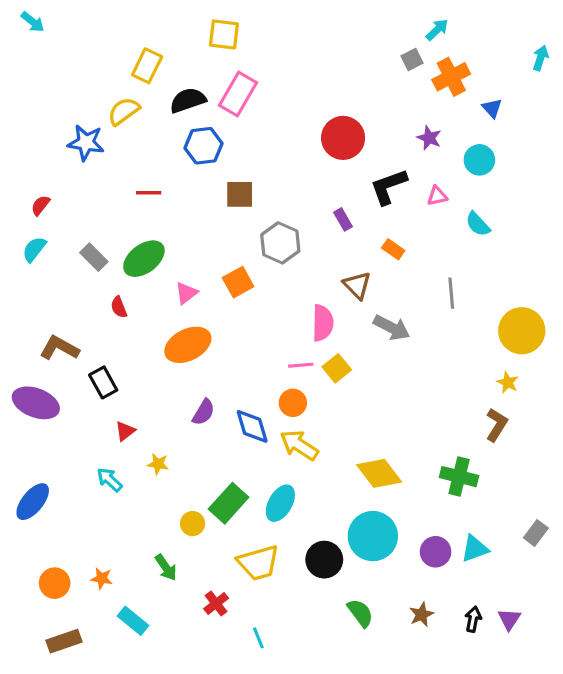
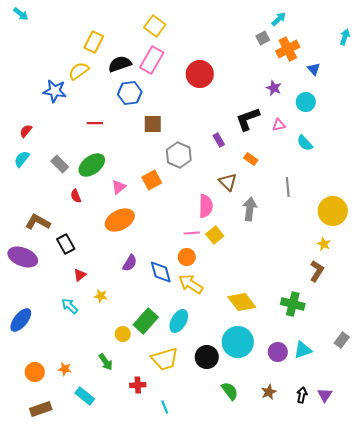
yellow square: (224, 34) -> (155, 26), moved, turned 30
red circle: (343, 138) -> (200, 74), moved
gray arrow: (392, 328) -> (250, 209), turned -110
red cross: (216, 603) -> (138, 385), turned 35

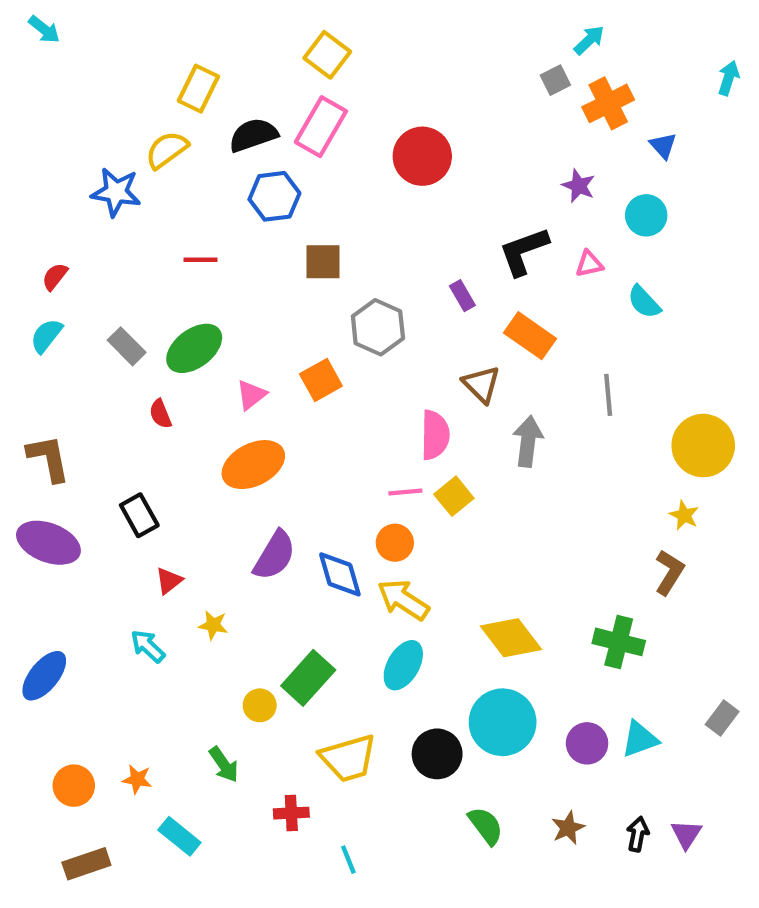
orange rectangle: (251, 159) -> (530, 336), size x1.6
brown L-shape: (38, 222) -> (48, 458), moved, turned 50
purple semicircle: (130, 263) -> (274, 555), size x1.4
cyan ellipse: (179, 321) -> (403, 665), moved

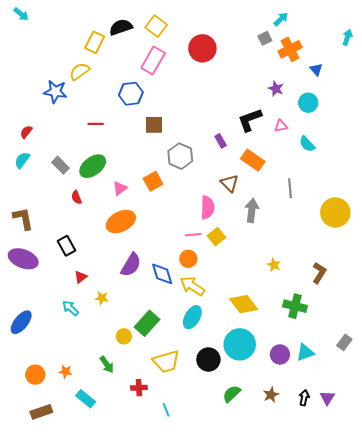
black semicircle: (253, 135) -> (121, 27), moved
red circle: (422, 156) -> (202, 48), moved
yellow star: (684, 515) -> (274, 265), moved
green semicircle: (486, 826) -> (232, 394), turned -96

